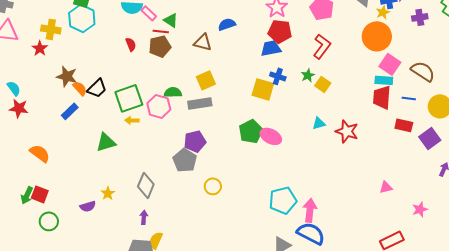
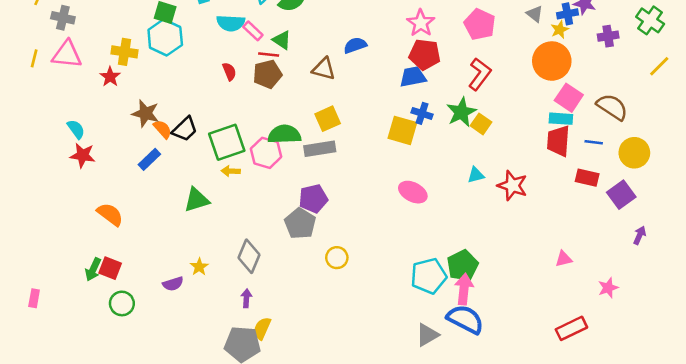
green star: (308, 75) -> (461, 112), size x1.6
green semicircle: (173, 92) -> (284, 134), size x1.4
green pentagon: (251, 131) -> (463, 265), moved

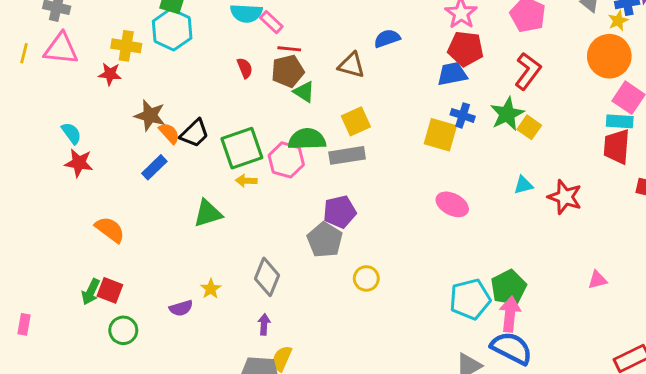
green triangle: (282, 40) -> (304, 92), moved
red star: (110, 77) -> (110, 74), turned -30
pink triangle: (564, 259) -> (597, 280), moved

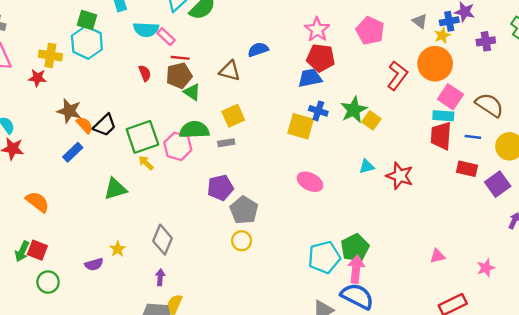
red L-shape: (528, 71) -> (397, 76), moved
gray rectangle: (347, 155) -> (226, 143), size x0.6
yellow arrow: (246, 181) -> (146, 163), turned 42
gray pentagon: (325, 240) -> (244, 210), moved
pink triangle: (597, 280) -> (437, 256), moved

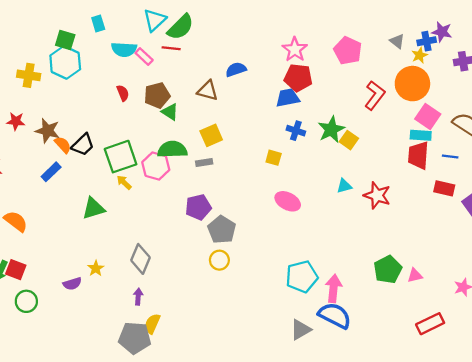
red line: (180, 58) -> (171, 48), moved
red star: (37, 78) -> (16, 121), moved
yellow square: (301, 126) -> (274, 158), moved, size x0.6
green pentagon: (355, 248) -> (388, 270), moved

